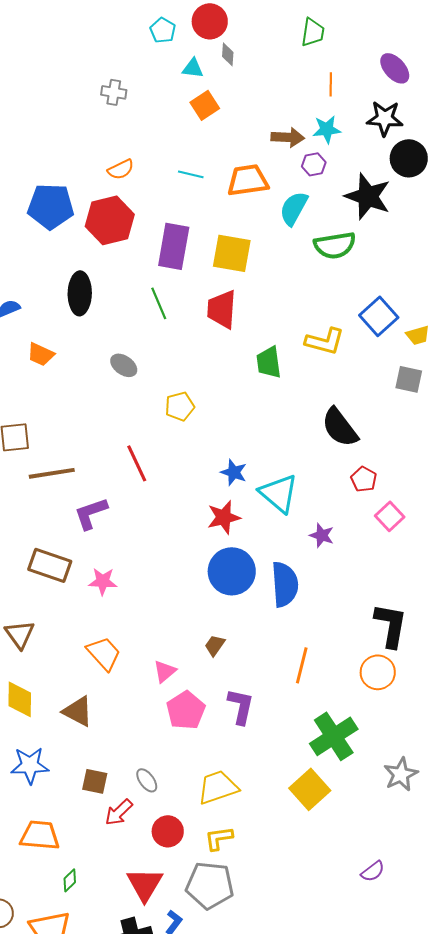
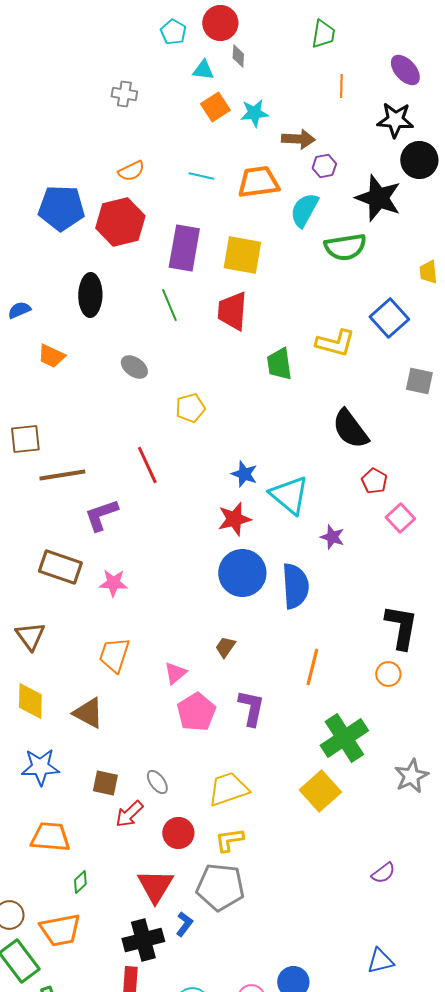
cyan star: (327, 129) -> (254, 113), moved
yellow trapezoid: (418, 335) -> (428, 272), moved, turned 100
orange trapezoid: (104, 653) -> (114, 655), turned -120
orange circle: (378, 672) -> (388, 674), size x0.7

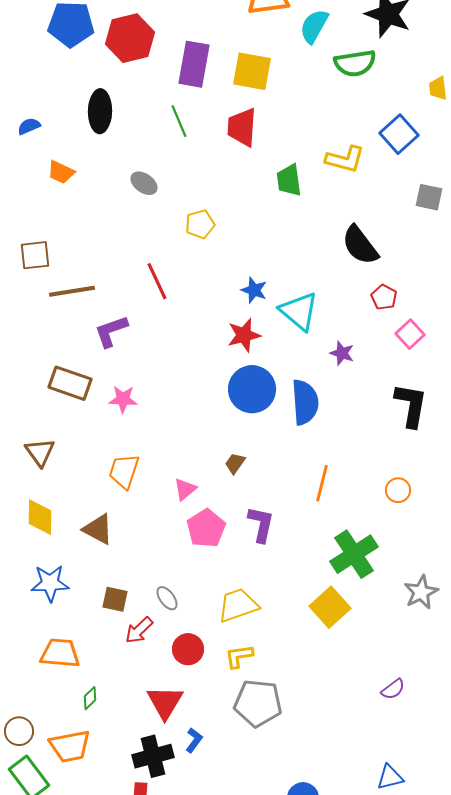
black L-shape: (401, 627) -> (411, 405), moved
gray pentagon: (220, 887) -> (258, 703), moved

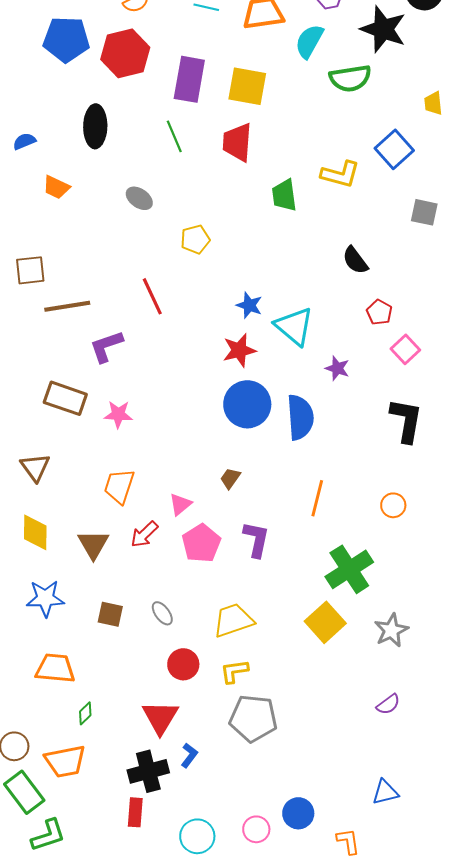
black semicircle: (360, 245) -> (355, 260), size x0.7
brown triangle: (98, 529) -> (93, 544), turned 32
gray star: (421, 592) -> (391, 630), moved
red arrow: (139, 630) -> (144, 534), moved

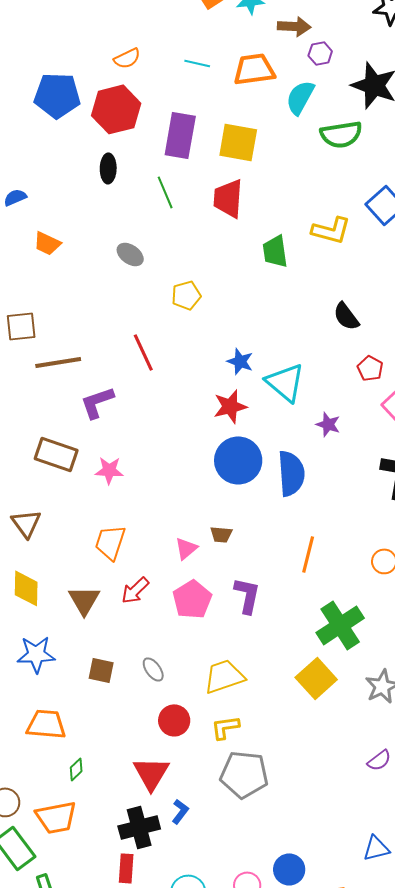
black ellipse: (95, 126) -> (108, 168), moved, size x0.7
brown trapezoid: (230, 478) -> (221, 534), turned -120
pink triangle: (180, 504) -> (186, 548), moved

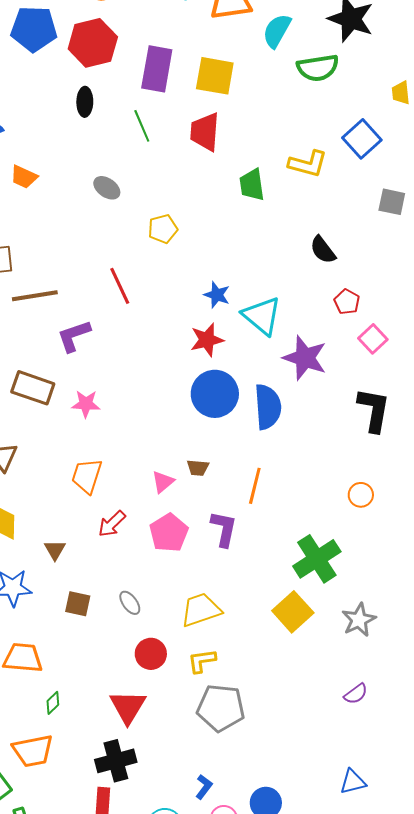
purple star: (328, 424) -> (305, 358), size x1.8
orange line: (308, 554) -> (255, 486), moved
brown triangle: (84, 600) -> (55, 550), moved, size x0.7
blue L-shape: (180, 811) -> (204, 787), moved

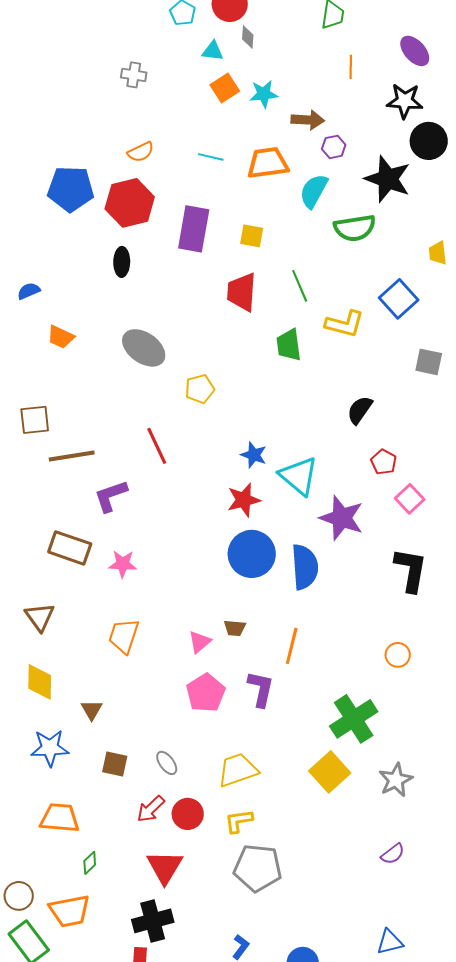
yellow square: (215, 76) -> (252, 236), size x0.6
green line: (142, 126) -> (300, 286), moved
gray ellipse: (107, 188) -> (144, 348), size x1.6
black semicircle: (323, 250) -> (360, 410), turned 72
red arrow: (112, 524) -> (151, 809), moved

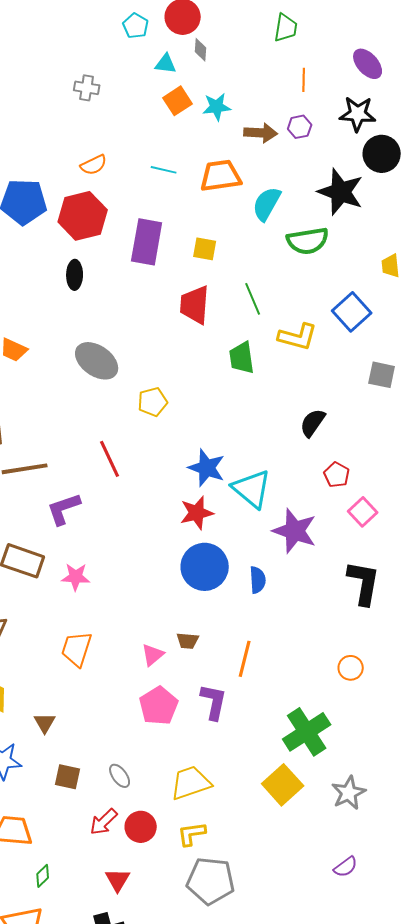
purple hexagon: (334, 147) -> (300, 127), moved
blue star: (254, 455) -> (207, 468), size x1.4
blue semicircle: (305, 567) -> (258, 580), size x0.6
red triangle: (165, 867) -> (118, 880), size x0.7

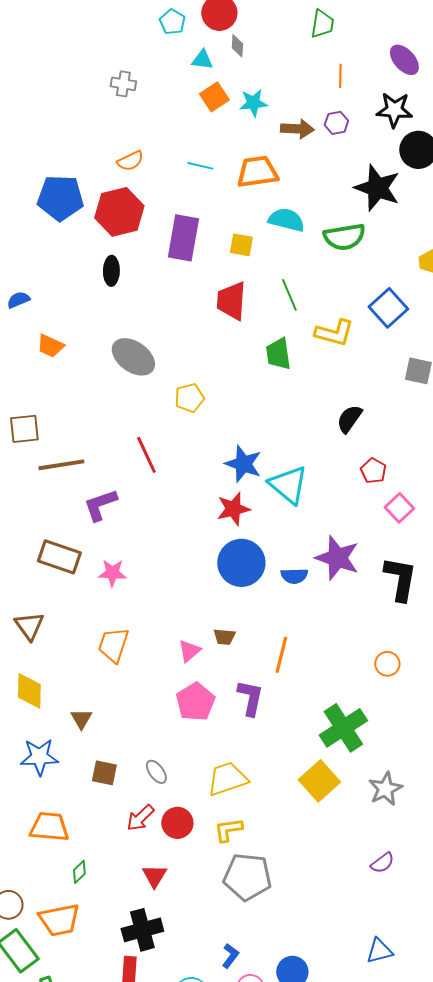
cyan semicircle: (267, 204) -> (286, 220), moved, turned 75
purple star: (295, 531) -> (337, 558), moved
blue semicircle: (258, 580) -> (294, 576), turned 92

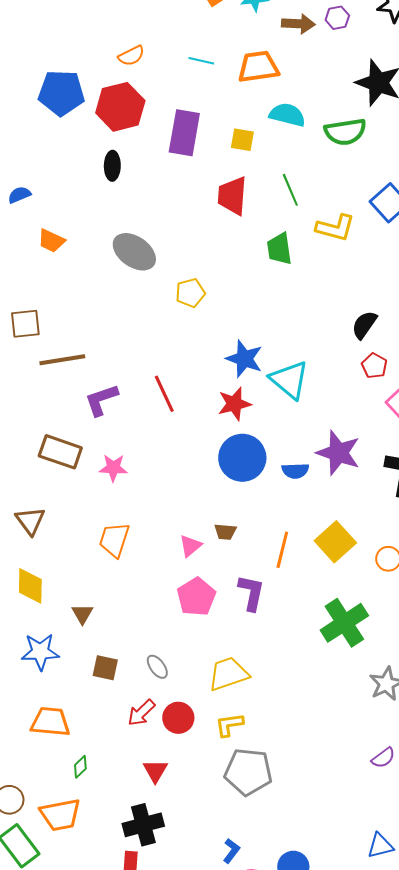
black semicircle: (349, 419) -> (364, 325), moved
red line: (146, 455) -> (164, 394), moved
yellow square: (319, 781) -> (335, 542), moved

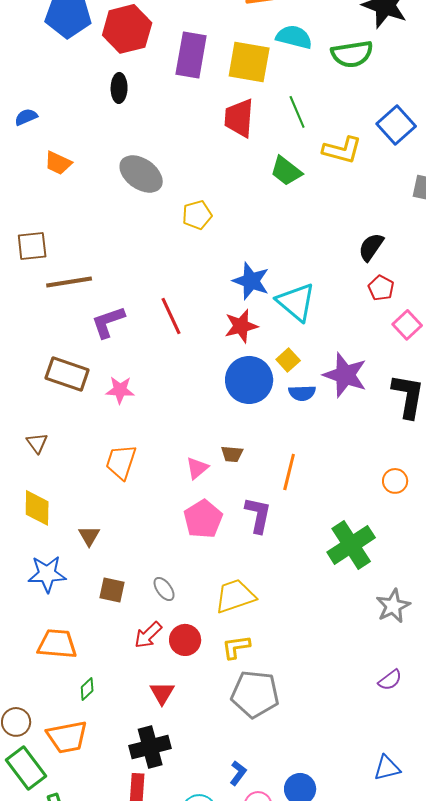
yellow square: (242, 140) -> (249, 62), size x1.8
green trapezoid: (279, 249) -> (286, 171), turned -44
brown triangle: (30, 521) -> (37, 443), size x0.7
yellow square: (335, 542) -> (288, 360), moved, size x0.6

